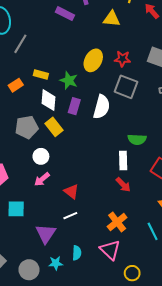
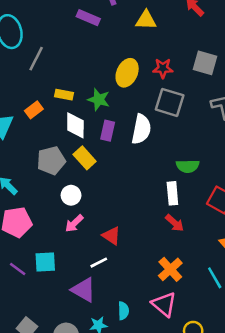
white line: (70, 216) -> (99, 263), moved
purple triangle: (46, 234) -> (84, 290), turned -30

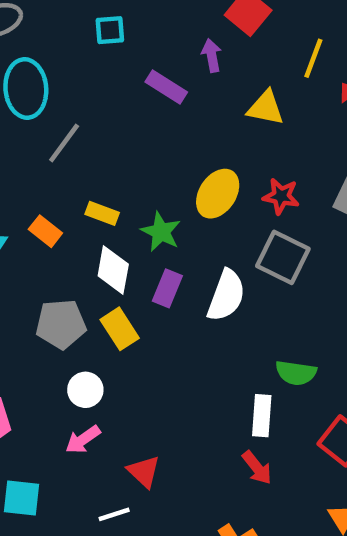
orange rectangle: (34, 110) -> (45, 231), turned 66

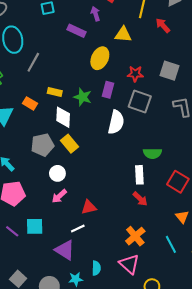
yellow ellipse: (218, 194) -> (100, 58), moved
purple rectangle: (167, 288) -> (108, 90), moved
red triangle: (144, 472) -> (89, 207), turned -49

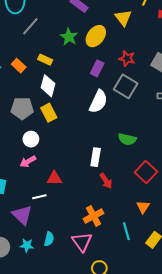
yellow triangle: (123, 34) -> (123, 18), turned 36
green star: (83, 97) -> (69, 37), moved
white rectangle: (139, 175) -> (96, 157), moved

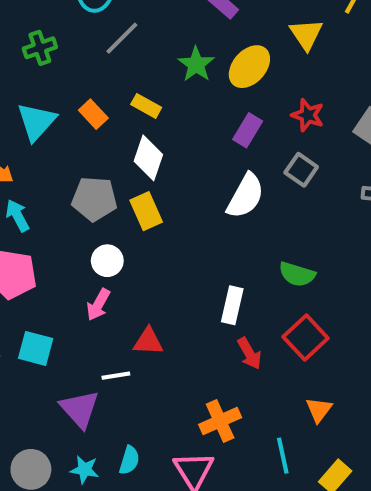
gray square: (126, 86) -> (301, 170), size x0.7
pink arrow: (28, 162) -> (98, 305), turned -35
red square: (146, 172) -> (306, 338), moved

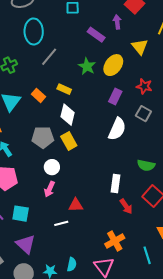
purple triangle: (80, 409) -> (26, 244), moved

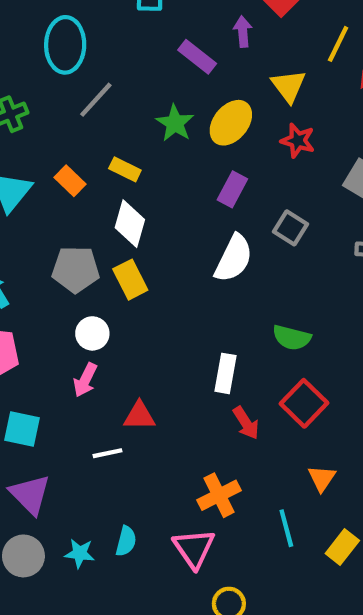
red star: (144, 86) -> (298, 141), moved

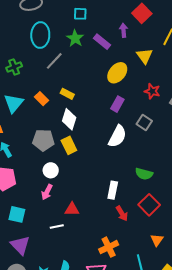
green star: (175, 123) -> (75, 38), moved
red star: (298, 141) -> (152, 91), moved

